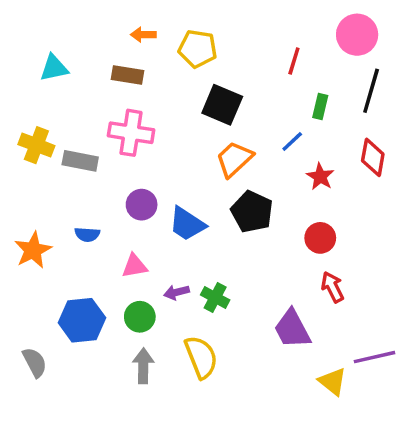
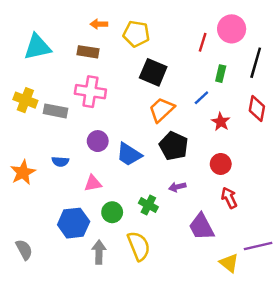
pink circle: (357, 35) -> (232, 29), moved
cyan triangle: (54, 68) -> (37, 47), size x1.4
purple arrow: (177, 292) -> (177, 187), moved
green circle: (140, 317) -> (112, 212), moved
blue hexagon: (82, 320) -> (74, 223), moved

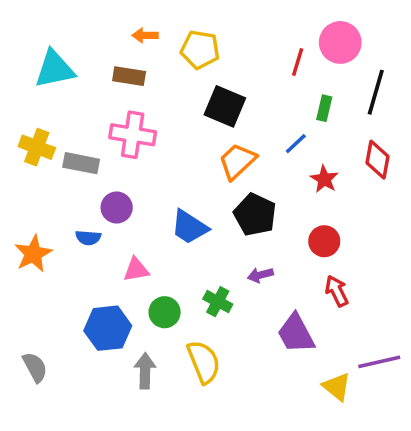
purple circle: (98, 141) -> (117, 208), moved

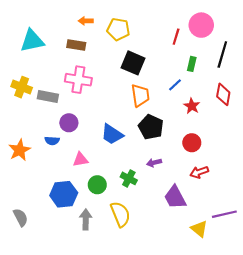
orange trapezoid: (237, 161) -> (140, 95), turned 125
red arrow: (337, 291) -> (199, 172), turned -84

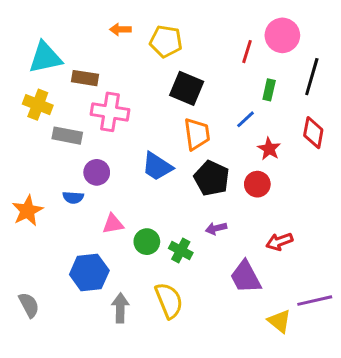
brown rectangle: (76, 45) -> (85, 78), moved
yellow cross: (22, 87) -> (38, 105), moved
blue trapezoid: (112, 134) -> (157, 166), moved
red circle: (192, 143) -> (257, 184), moved
green circle: (97, 185) -> (147, 242), moved

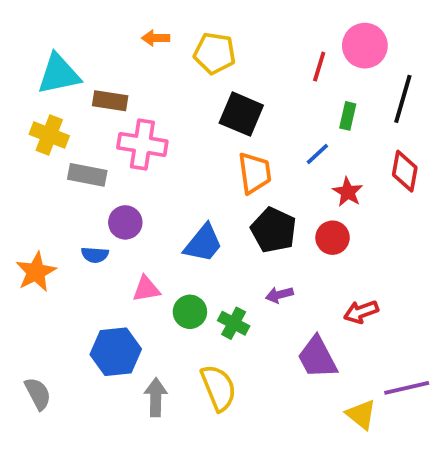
blue trapezoid: (157, 166) -> (203, 243), moved, turned -84

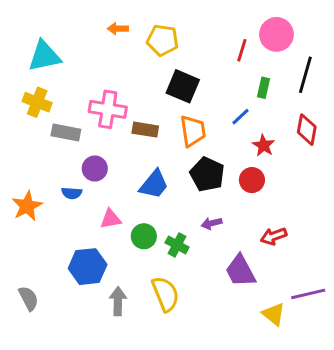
brown rectangle: (110, 101) -> (145, 130), moved

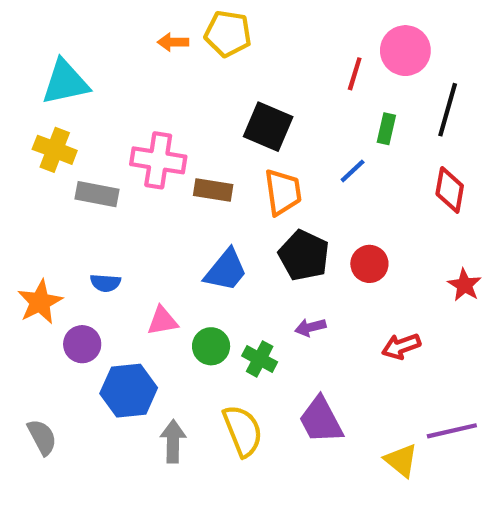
yellow pentagon: (163, 40) -> (228, 34), moved
red star: (263, 145) -> (465, 285), moved
purple circle: (95, 169) -> (82, 344), moved
purple trapezoid: (240, 271) -> (321, 420), moved

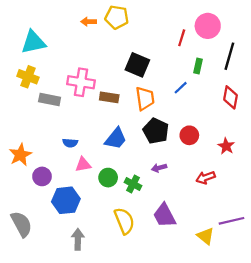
blue semicircle: (105, 283) -> (70, 143), moved
red star: (465, 285) -> (226, 146), moved
gray semicircle: (42, 437) -> (21, 224), size x1.4
gray arrow: (173, 441) -> (78, 239), moved

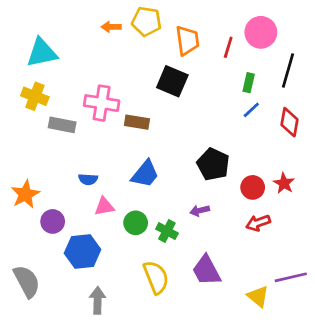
blue line: (181, 88) -> (251, 110), moved
orange trapezoid: (145, 98) -> (187, 40), moved
black pentagon: (156, 131) -> (213, 164), moved
red circle: (189, 135) -> (253, 187), moved

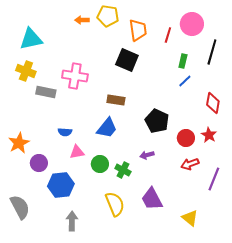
brown rectangle: (137, 122) -> (116, 100), moved
red diamond: (289, 122) -> (213, 103), moved
purple line: (291, 277) -> (214, 179), moved, turned -55

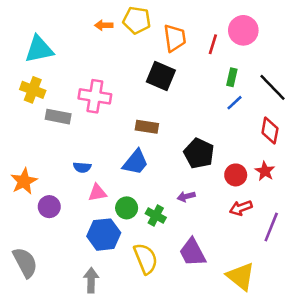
black line: (212, 52) -> (272, 87), moved, turned -60
blue hexagon: (61, 185) -> (104, 235), moved
yellow triangle: (190, 218) -> (241, 276), size x1.4

